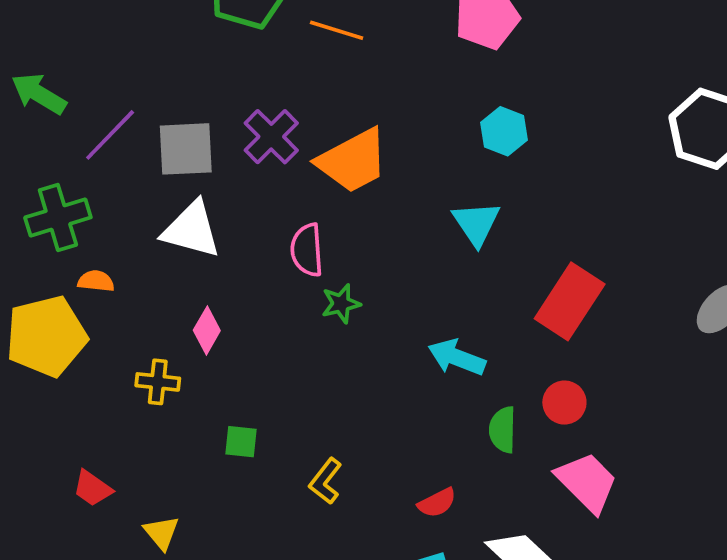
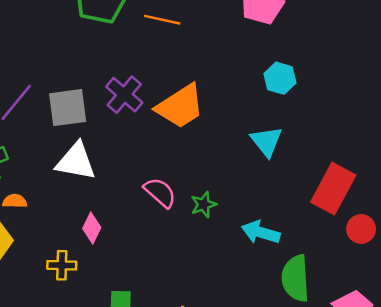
pink semicircle: (307, 250) -> (160, 193), moved, turned 140
green star: (341, 304) -> (204, 205), moved
red circle: (564, 403) -> (361, 229), moved
green semicircle: (503, 430) -> (295, 278), size x1.5

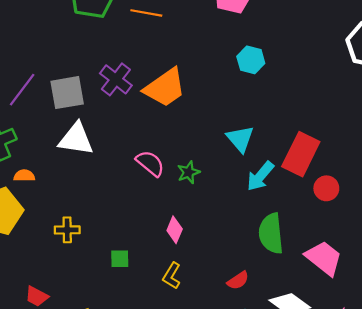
cyan triangle: (266, 141) -> (240, 139), moved
pink diamond: (92, 228) -> (175, 230), moved
cyan arrow: (261, 232) -> (260, 176), moved, turned -64

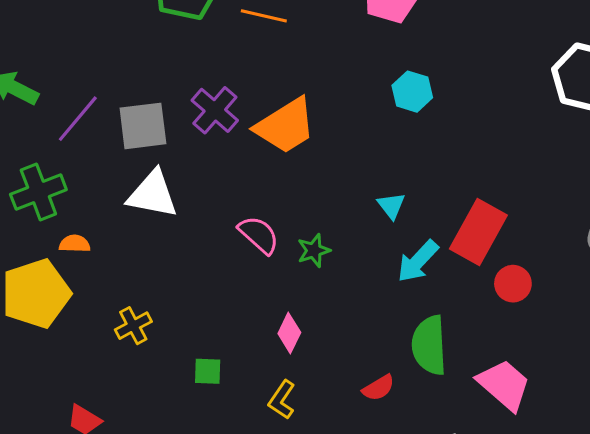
cyan triangle: (240, 139) -> (391, 206), size x0.7
yellow cross: (67, 230) -> (133, 326), turned -30
red semicircle: (238, 280) -> (379, 388), moved

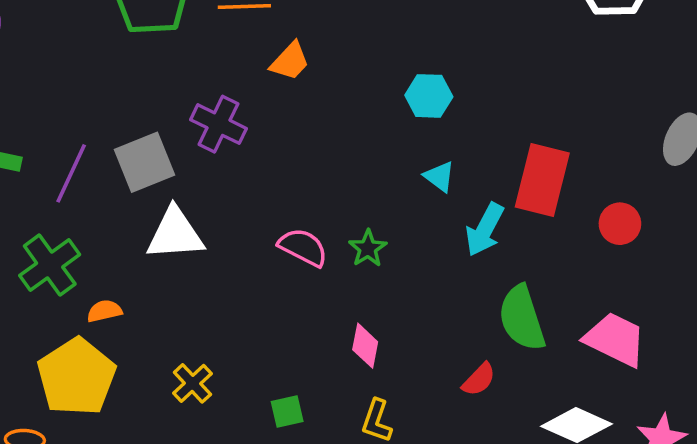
cyan hexagon: (412, 92) -> (429, 96), moved
orange trapezoid: (286, 126) -> (290, 61), moved, size x0.6
red circle: (513, 284) -> (620, 224), moved

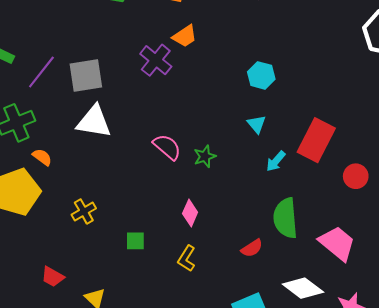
purple cross: (219, 124) -> (156, 60), moved
cyan arrow: (485, 230) -> (276, 161), size x0.7
orange semicircle: (104, 311) -> (42, 157), turned 36

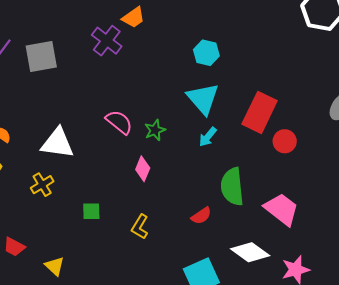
white triangle: (94, 122) -> (57, 143), moved
cyan triangle: (257, 124) -> (203, 99), size x1.8
cyan arrow: (276, 161) -> (208, 137), moved
red circle: (356, 176) -> (285, 141), moved
pink diamond: (190, 213) -> (143, 169), moved

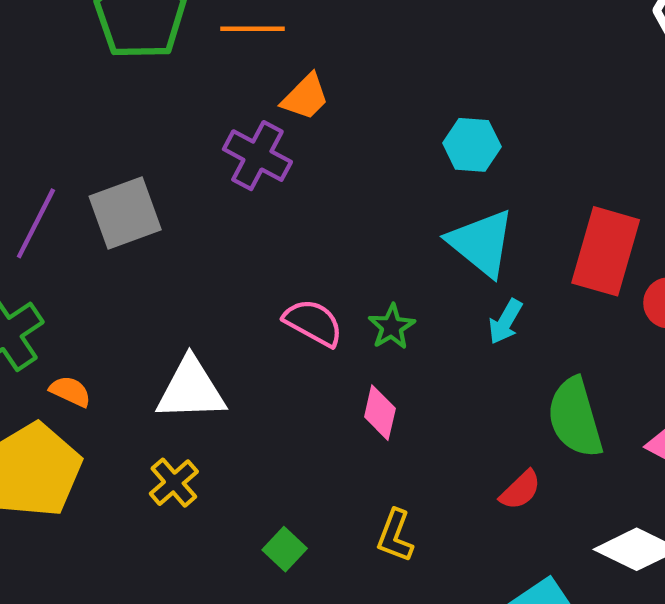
green square: (91, 211) -> (285, 549), moved, turned -36

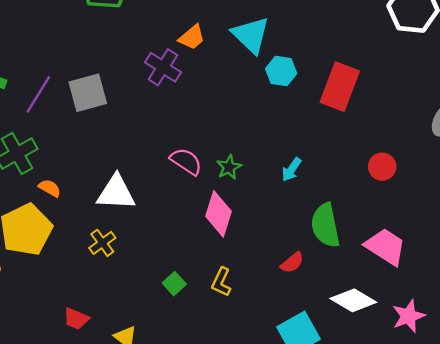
cyan triangle: (481, 243) -> (251, 35), moved
red rectangle: (606, 251) -> (340, 87), moved
pink diamond: (380, 413) -> (219, 214), size x1.5
green square: (285, 549) -> (174, 284), moved

